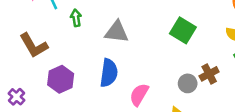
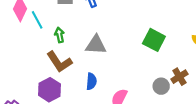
brown L-shape: (34, 45) -> (59, 62), moved
blue semicircle: (109, 73) -> (91, 81), size x0.7

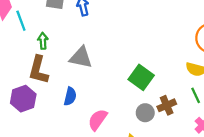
green square: (154, 40) -> (141, 77), moved
brown L-shape: (59, 62) -> (38, 70), turned 40

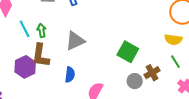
cyan line: (21, 21) -> (25, 29), moved
gray triangle: (81, 57) -> (75, 41), turned -30
purple hexagon: (23, 99) -> (25, 67), moved

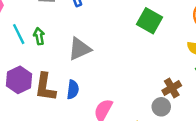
green square: (128, 52) -> (149, 21), moved
brown L-shape: (41, 55) -> (45, 87), moved
gray circle: (135, 81) -> (161, 107), moved

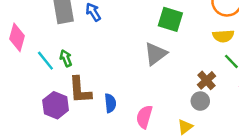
gray triangle: (79, 49) -> (155, 54), moved
brown L-shape: (45, 87) -> (80, 90), moved

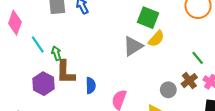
yellow semicircle: (223, 36) -> (156, 39), moved, turned -48
green arrow: (66, 58) -> (56, 53), moved
brown cross: (206, 80) -> (189, 81), moved

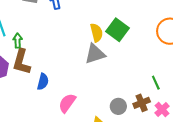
yellow semicircle: (156, 39) -> (96, 33), moved, turned -72

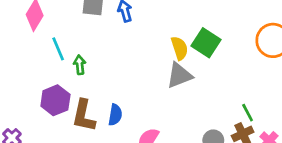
brown L-shape: (21, 62) -> (84, 116), moved
green line: (156, 83) -> (248, 113), moved

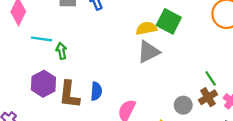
yellow semicircle: (180, 48) -> (146, 28), turned -78
cyan line: (58, 49) -> (42, 39), turned -54

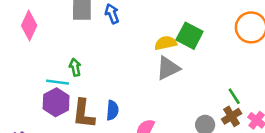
cyan line: (42, 39) -> (57, 82), moved

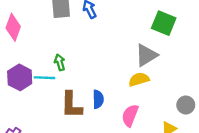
yellow semicircle: (166, 43) -> (139, 79), moved
purple hexagon: (56, 102) -> (20, 77), moved

